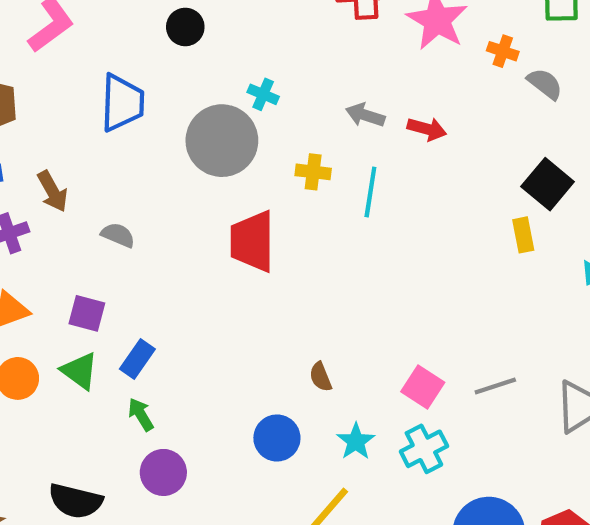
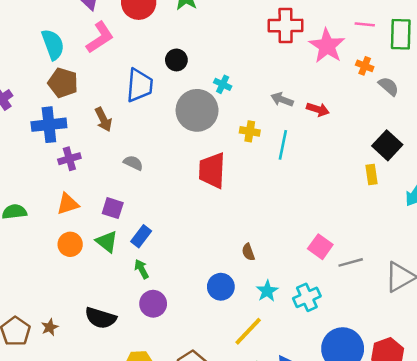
black circle: (185, 27) -> (176, 60), moved
brown arrow: (53, 191) -> (103, 119), moved
pink square: (423, 387) -> (320, 247), moved

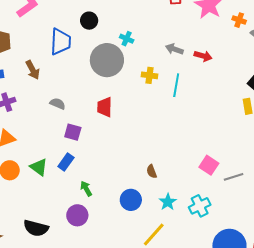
red trapezoid: (212, 170) -> (105, 107), moved, size x0.7
purple square: (113, 208) -> (73, 132), moved
green arrow: (141, 269) -> (86, 189), moved

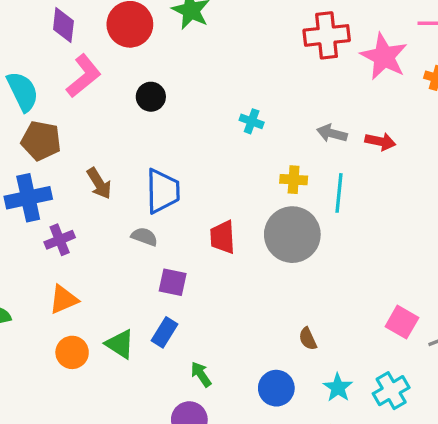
black circle: (89, 21) -> (151, 97), moved
blue trapezoid: (60, 42) -> (163, 191), moved
gray circle: (107, 60) -> (292, 235), moved

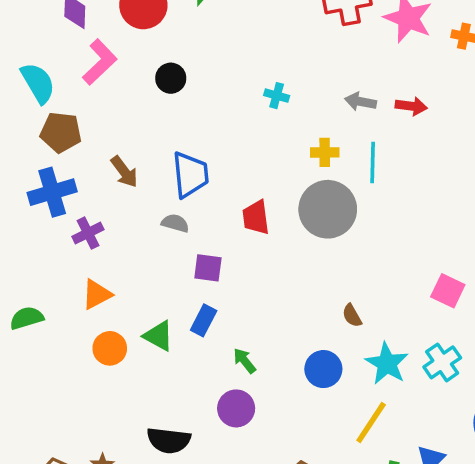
cyan star: (338, 388) -> (387, 364), size x1.4

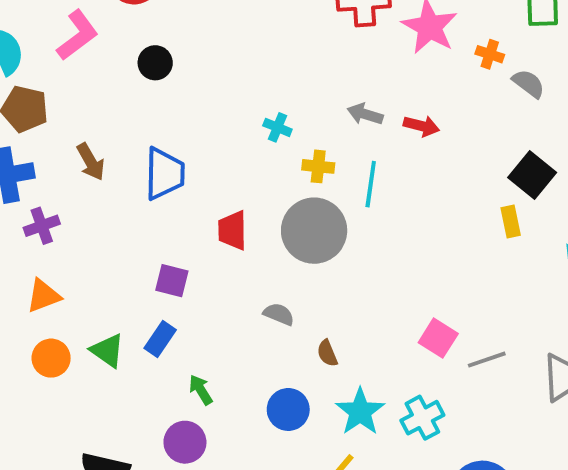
cyan cross: (277, 96) -> (277, 127), moved
gray semicircle: (175, 223) -> (279, 314), moved

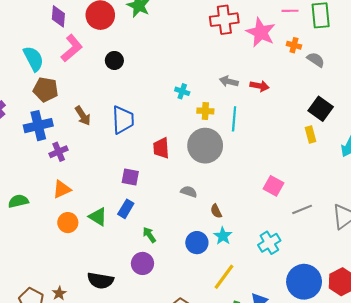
pink square: (438, 338) -> (273, 186), moved
cyan star: (360, 412) -> (223, 236), moved, size x0.7

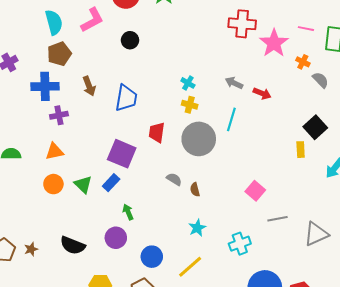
brown pentagon: (46, 89) -> (59, 54), turned 30
yellow cross: (205, 111) -> (190, 105), moved
purple square: (130, 177) -> (122, 154), size x1.6
brown semicircle: (216, 211) -> (195, 190), moved
blue circle: (197, 243) -> (152, 257), moved

